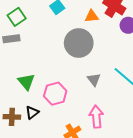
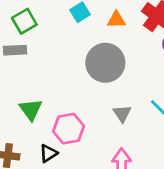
orange triangle: (92, 16) -> (116, 20), moved
black triangle: (32, 113) -> (48, 153), moved

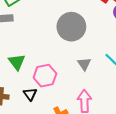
black triangle: (48, 153) -> (30, 94), turned -32

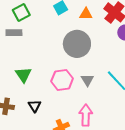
pink hexagon: (45, 76) -> (62, 80), moved

